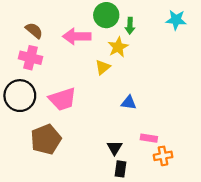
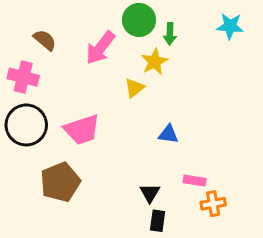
pink arrow: (77, 36) -> (100, 48), turned -52
pink cross: (31, 58) -> (23, 77), moved

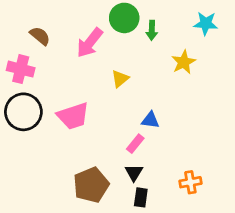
yellow star: (154, 62) -> (184, 62), moved
pink rectangle: (195, 181) -> (135, 144), moved, turned -60
brown pentagon: (60, 182) -> (91, 185), moved

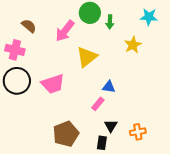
yellow triangle: (120, 79) -> (87, 57), size x1.6
black triangle: (134, 173) -> (111, 126), moved

